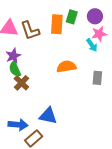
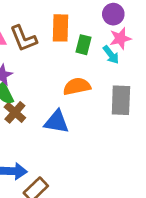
green rectangle: (72, 17) -> (83, 45), moved
gray rectangle: (97, 78) -> (121, 100), size x1.5
blue triangle: (48, 116) -> (57, 122), moved

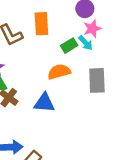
green rectangle: (83, 45) -> (69, 46), moved, turned 49

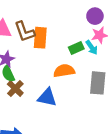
orange rectangle: (41, 24) -> (40, 38), moved

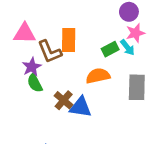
brown L-shape: (25, 32) -> (50, 52), moved
brown cross: (15, 89) -> (64, 100), moved

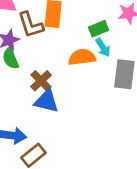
cyan arrow: (127, 47) -> (103, 47), moved
blue triangle: (81, 107) -> (47, 101), moved

